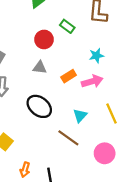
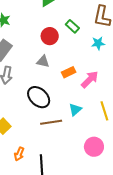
cyan star: (96, 56) -> (98, 43), moved
pink arrow: (92, 81) -> (90, 79), turned -36
brown line: (68, 138) -> (51, 122), moved, turned -50

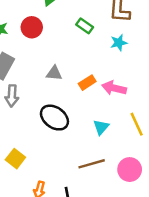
red circle: (50, 36) -> (32, 27), moved
pink arrow: (90, 79) -> (114, 88), turned -114
brown line: (51, 122) -> (92, 164), moved

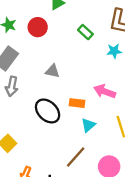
orange rectangle: (87, 83) -> (77, 103), moved, turned 32
brown line: (92, 164) -> (76, 157), turned -40

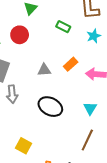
orange rectangle: (77, 103) -> (71, 64), moved, turned -32

